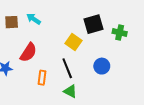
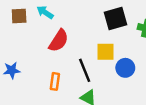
yellow square: (73, 42) -> (106, 52), moved, turned -35
red semicircle: (28, 52) -> (59, 41), moved

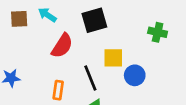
black square: (115, 18) -> (94, 20), moved

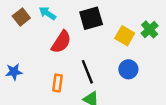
brown square: (19, 19) -> (21, 17), turned -35
green cross: (158, 32) -> (150, 29), turned 35
yellow square: (113, 58) -> (125, 36), moved, turned 30

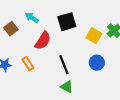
brown square: (21, 17) -> (11, 29), moved
orange rectangle: (57, 83) -> (28, 64), moved, turned -40

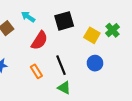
orange rectangle: (28, 64) -> (36, 71), moved

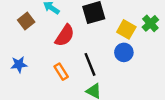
blue circle: (95, 63) -> (124, 52), moved

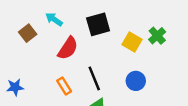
blue circle: (124, 52) -> (136, 81), moved
blue star: (19, 64) -> (15, 87), moved

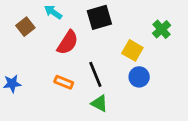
yellow square: (132, 42) -> (132, 50), moved
orange rectangle: (64, 86) -> (64, 82), turned -36

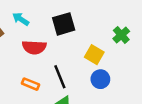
red semicircle: (68, 43) -> (34, 47), turned 60

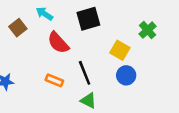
red semicircle: (34, 47) -> (58, 43), turned 45

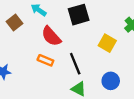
blue circle: (126, 75) -> (111, 81), moved
orange rectangle: (54, 80) -> (45, 60), moved

